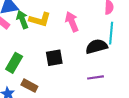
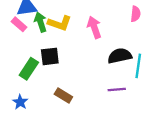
cyan line: (111, 33) -> (138, 66), moved
black square: (54, 58) -> (50, 56), moved
brown rectangle: (29, 86) -> (63, 95), moved

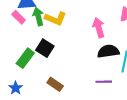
pink arrow: (94, 27) -> (99, 28), moved
black square: (50, 56) -> (45, 48), turned 36

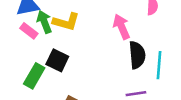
pink rectangle: (19, 17) -> (29, 31), moved
black semicircle: (108, 51) -> (137, 55), turned 100

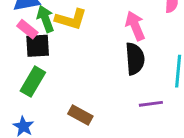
black semicircle: (137, 55) -> (135, 59), moved
black square: (57, 60) -> (38, 46), moved, turned -30

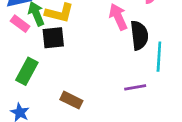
black square: (38, 46) -> (53, 38), moved
black semicircle: (135, 59) -> (139, 35), moved

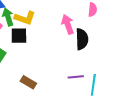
cyan line: (159, 57) -> (93, 85), moved

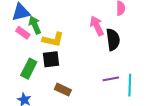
yellow L-shape: (25, 18) -> (53, 39), moved
black square: (19, 36) -> (51, 59), moved

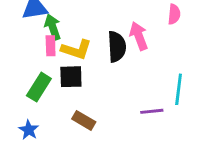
pink rectangle: (23, 33) -> (51, 46), moved, turned 48
black semicircle: (113, 40) -> (117, 47), moved
cyan line: (130, 85) -> (179, 89), moved

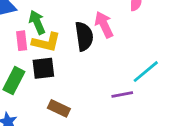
green arrow: (53, 27) -> (37, 22), moved
cyan line: (179, 89) -> (146, 72), turned 48

